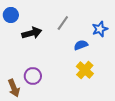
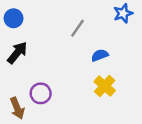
blue star: (100, 29) -> (123, 13), moved
black arrow: (32, 33) -> (17, 53), moved, turned -36

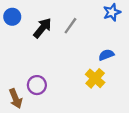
black arrow: (17, 53) -> (42, 28), moved
blue semicircle: (100, 55) -> (106, 55), moved

